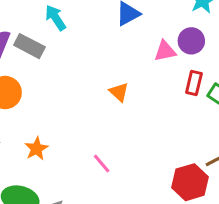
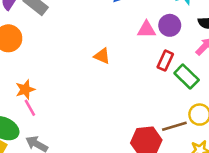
orange triangle: (119, 92) -> (102, 56), turned -30
pink line: (102, 164) -> (30, 108), moved

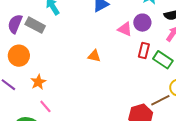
pink triangle: (146, 30) -> (125, 29), turned 35
orange star: (25, 89) -> (38, 82), moved

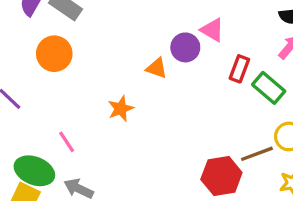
purple circle: (142, 23) -> (185, 47), moved
orange circle: (19, 56) -> (54, 54), moved
orange star: (38, 82) -> (121, 109), moved

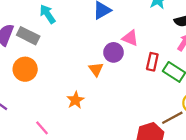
orange triangle: (157, 68) -> (96, 69), turned 42

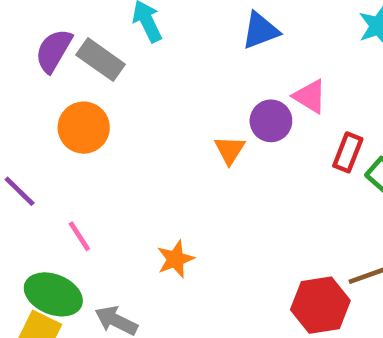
orange star: (75, 100) -> (175, 259), moved
pink line: (42, 128) -> (79, 236), moved

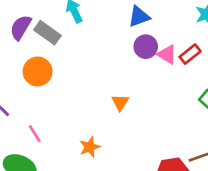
purple circle: (271, 121) -> (146, 47), moved
orange triangle: (230, 150) -> (120, 102), moved
red rectangle: (348, 152) -> (190, 54), moved, turned 30

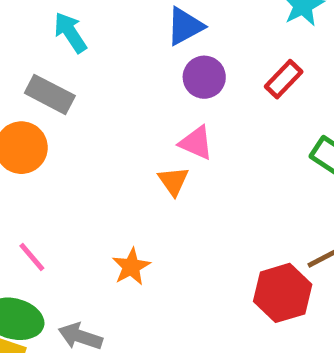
gray rectangle: (47, 33) -> (50, 94), moved
pink triangle: (167, 54) -> (196, 143), moved

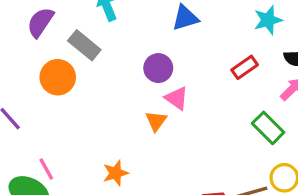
purple circle: (204, 77) -> (158, 68), moved
pink line: (32, 257) -> (46, 169), moved

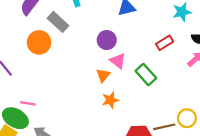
green rectangle: (268, 128) -> (146, 74), moved
pink line: (46, 169) -> (28, 103), turned -56
orange star: (116, 173) -> (110, 100), moved

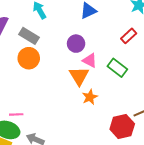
orange circle: (39, 42) -> (29, 58), moved
orange triangle: (103, 75) -> (79, 76), size x1.5

